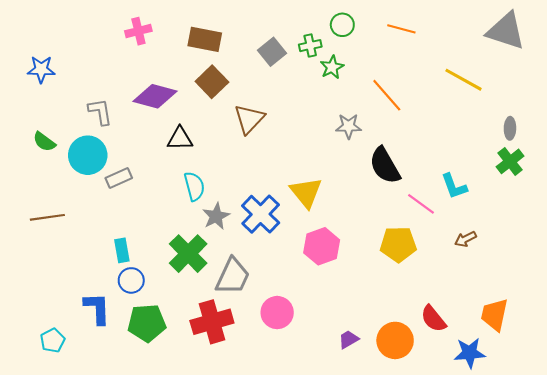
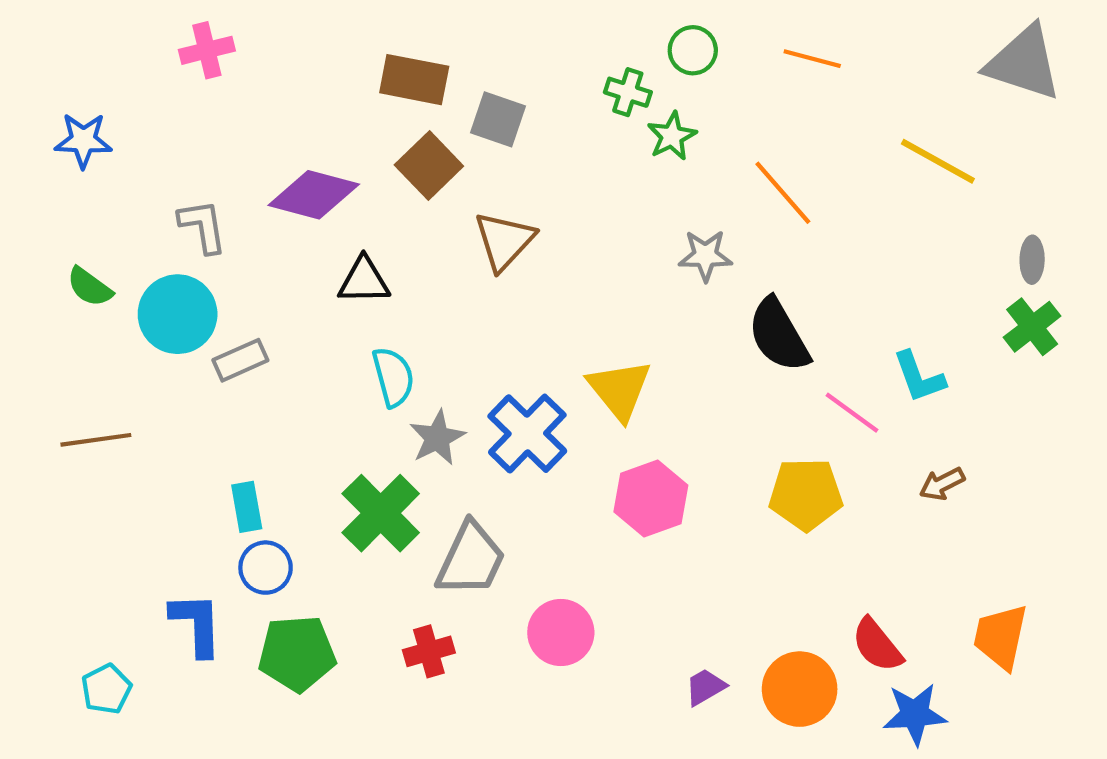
pink cross: (138, 31) -> (207, 50), moved
green cross: (310, 46) -> (628, 92), turned 30
gray square: (272, 52) -> (498, 119), moved, turned -32
red cross: (212, 322) -> (429, 651), size x0.6
blue star: (470, 353) -> (915, 714), moved

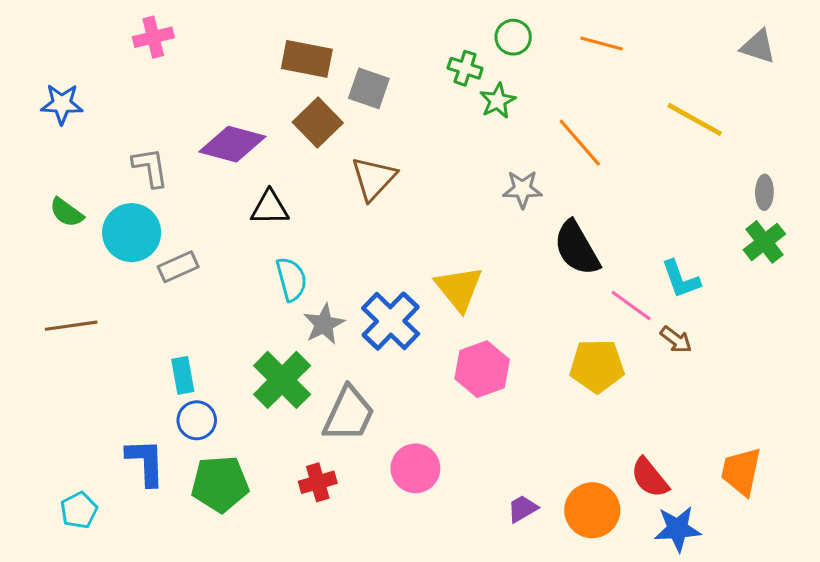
gray triangle: (1024, 63) -> (758, 46), size x0.6
brown arrow: (942, 484) -> (676, 340), moved, turned -116

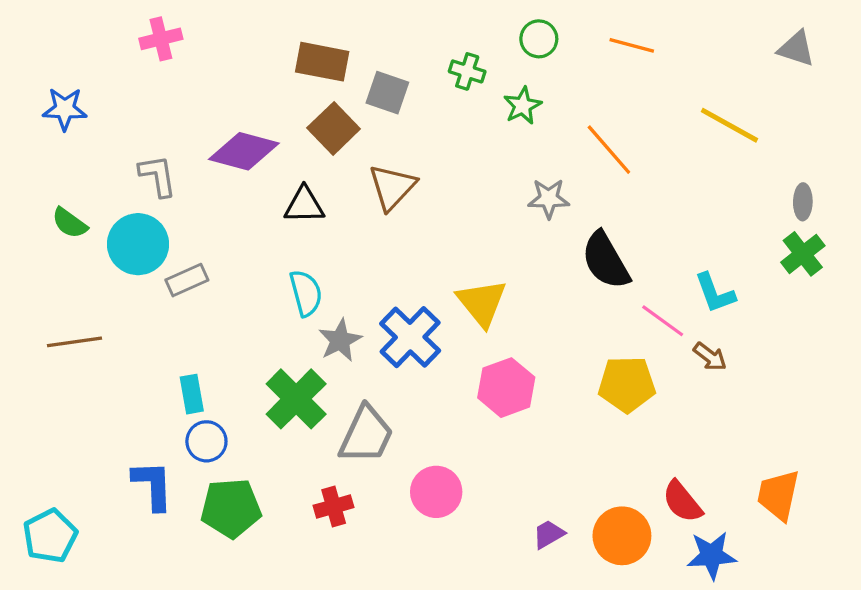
green cross: (465, 68) -> (467, 71), moved
black triangle: (270, 208) -> (304, 205), moved
cyan pentagon: (79, 510) -> (50, 536), moved, size x1.4

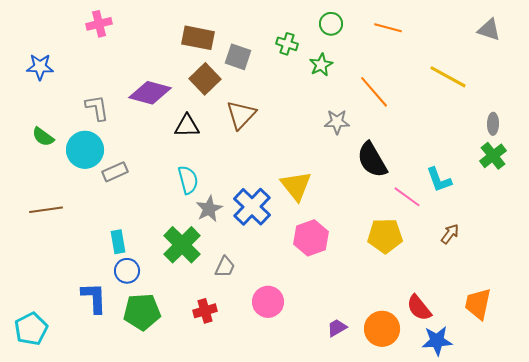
brown arrow: (710, 357) -> (450, 234), moved, turned -90
gray trapezoid: (366, 435) -> (225, 267), size x0.6

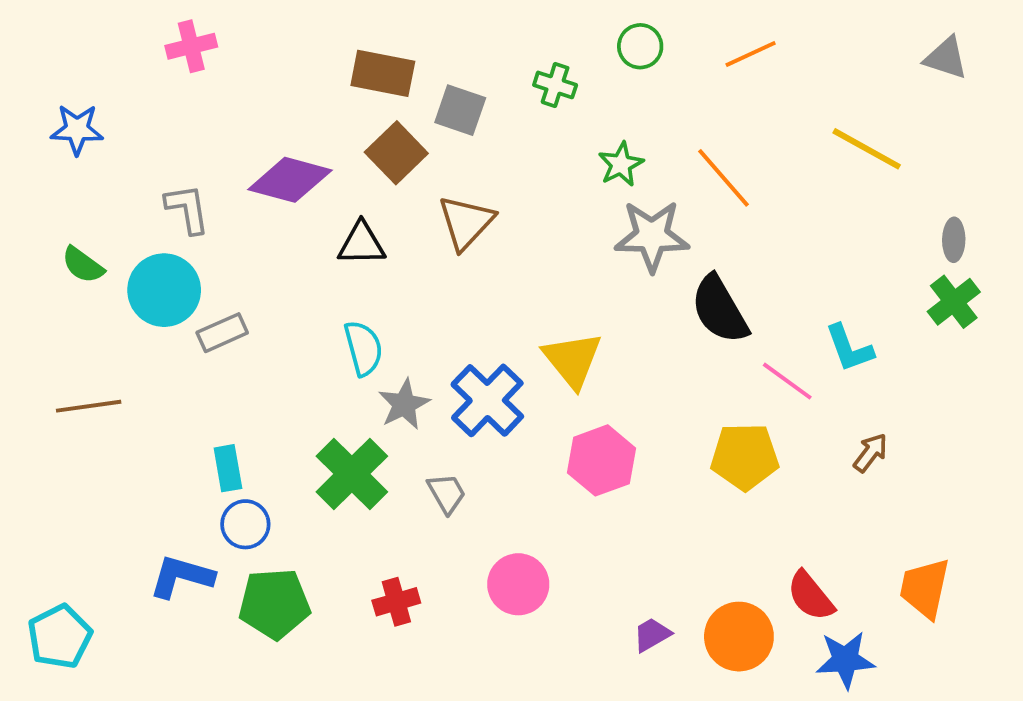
orange line: (388, 28) -> (751, 54), turned -40
green star: (321, 65) -> (621, 164), moved
gray star: (337, 122) -> (652, 236), size x1.5
gray trapezoid: (225, 267) -> (447, 493), moved, turned -55
blue L-shape: (94, 298) -> (182, 577), turned -72

